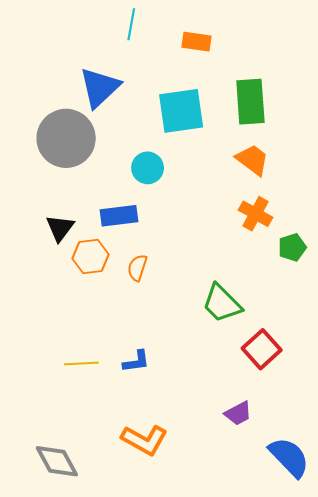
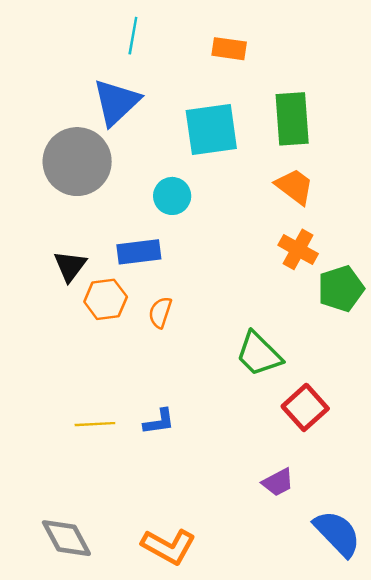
cyan line: (131, 24) -> (133, 36), moved
green pentagon: (292, 247) -> (341, 289), size x1.4
orange L-shape: (144, 440) -> (169, 546), moved

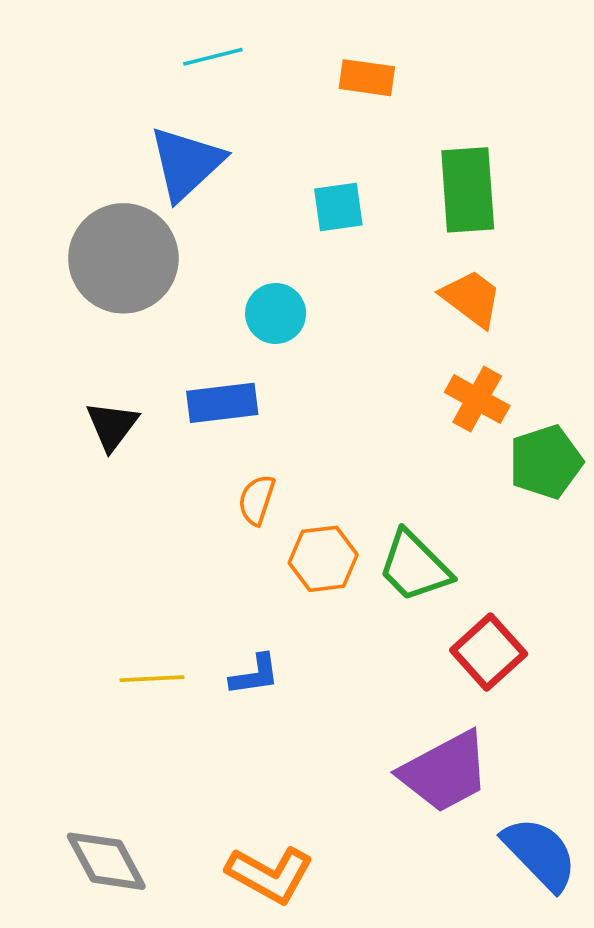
cyan line: (133, 36) -> (213, 57), turned 66
cyan square: (211, 129) -> (338, 207), size x0.6
orange hexagon: (106, 299) -> (323, 559), moved
purple trapezoid: (278, 482) -> (445, 772), size x1.8

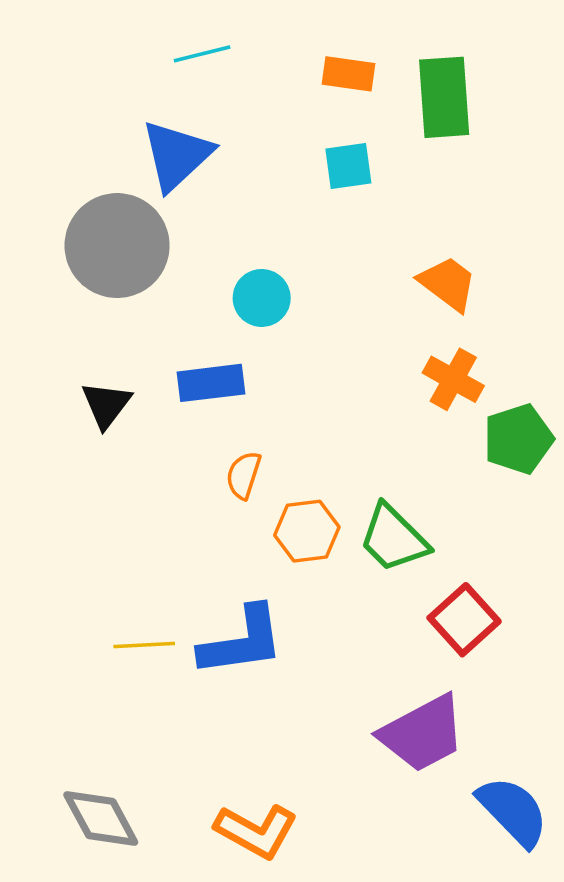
green rectangle: (468, 190) -> (444, 97), moved
cyan square: (338, 207) -> (348, 166), moved
blue L-shape: (255, 675) -> (242, 641), size x1.8

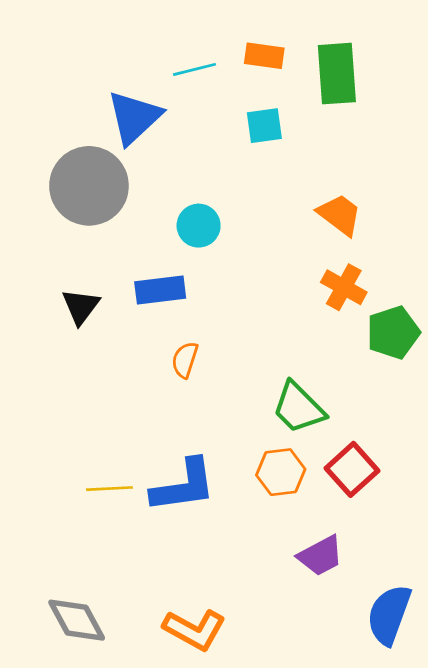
cyan line: (202, 54) -> (194, 69), moved
orange hexagon: (307, 531) -> (281, 472), moved
purple trapezoid: (422, 734) -> (320, 556), size x0.7
blue semicircle: (513, 811) -> (389, 615), turned -116

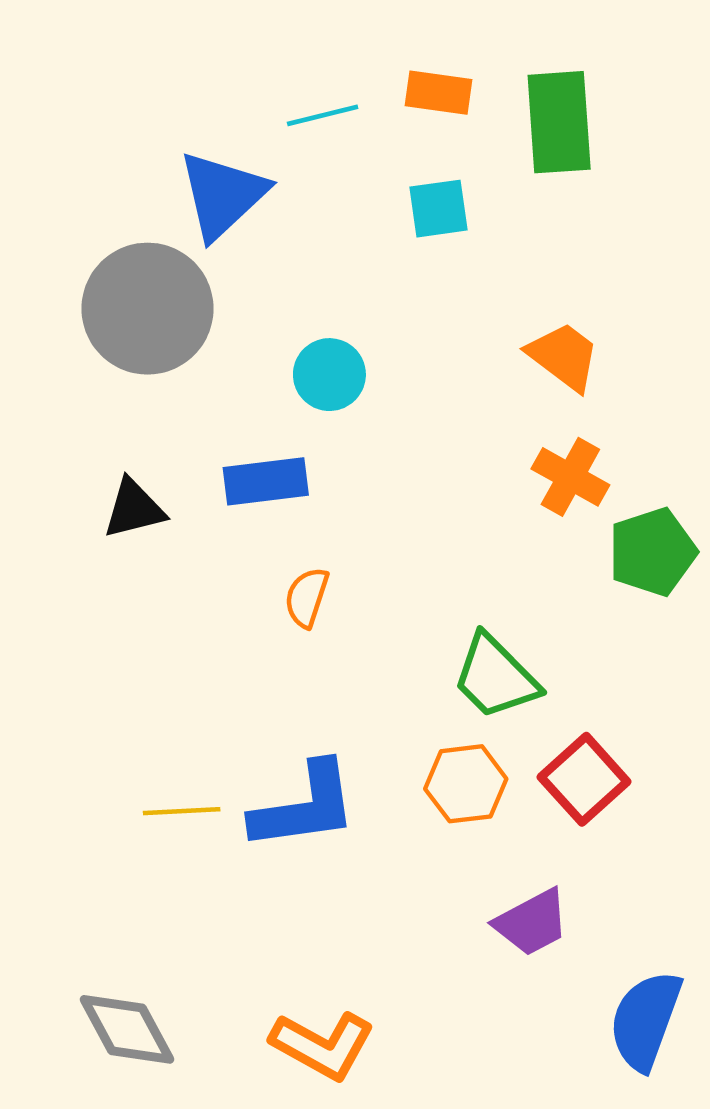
black triangle: (81, 306) -> (134, 509), turned 39

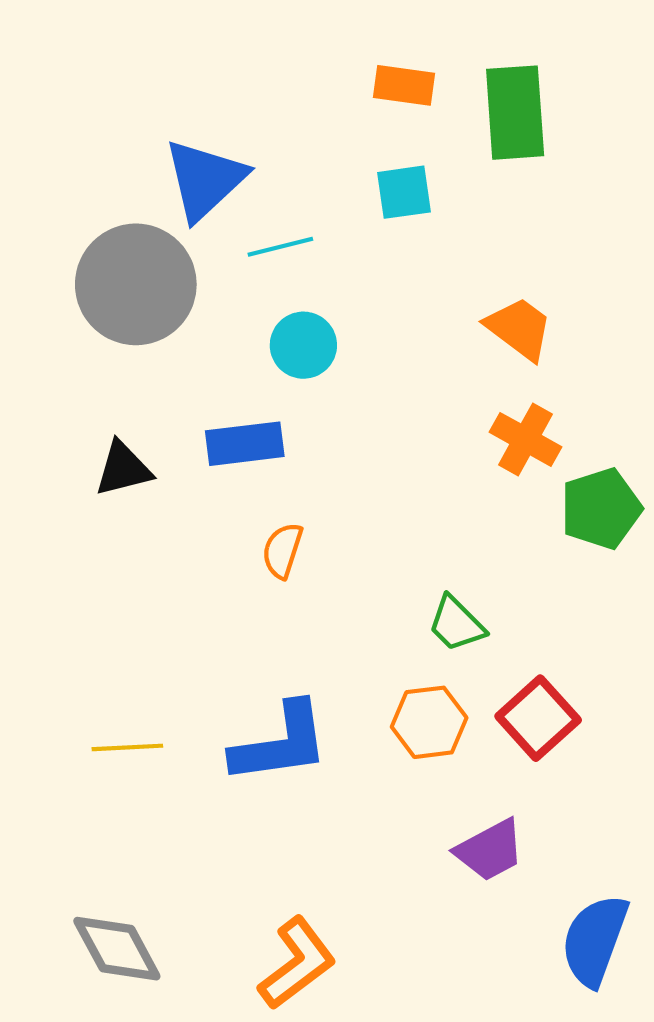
cyan line: (323, 115) -> (280, 247), moved
green trapezoid: (495, 677) -> (456, 624), size x0.7
yellow line: (182, 811) -> (127, 747), moved
orange L-shape: (323, 1045) -> (297, 963), turned -66

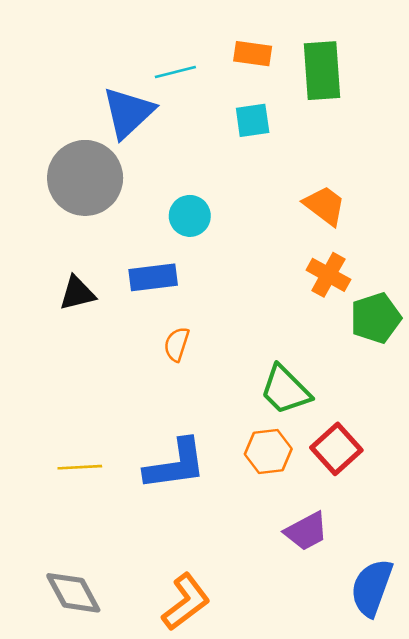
cyan line: (280, 247) -> (175, 72), moved
green trapezoid: (456, 624) -> (285, 390), size x1.4

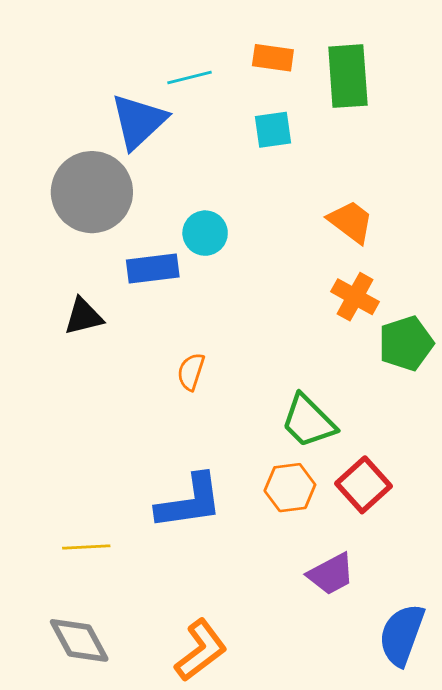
blue rectangle: (153, 277) -> (153, 268), moved
yellow line: (80, 467) -> (86, 547), moved

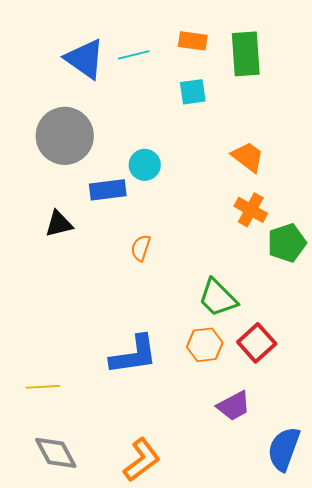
blue triangle: (139, 121) -> (85, 59), moved, turned -42
orange semicircle: (191, 372) -> (141, 248), moved
yellow line: (86, 547) -> (43, 387), moved

